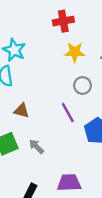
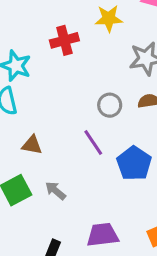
red cross: (63, 21) -> (64, 40), moved
yellow star: (75, 52) -> (109, 19), moved

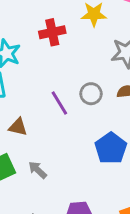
purple line: (93, 142) -> (59, 103), moved

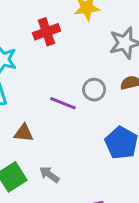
purple line: (59, 103) -> (63, 103), turned -30

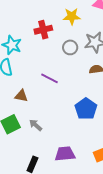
gray circle: (94, 90) -> (70, 47), moved

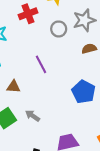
purple line: (50, 78) -> (41, 64), turned 42

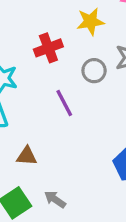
purple line: (41, 64) -> (64, 103), moved

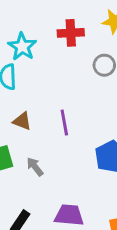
purple line: (64, 103) -> (64, 122), moved

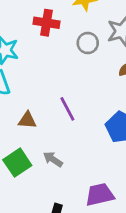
red cross: (71, 33) -> (46, 23), turned 30

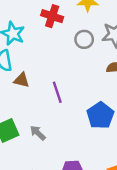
brown triangle: (27, 120) -> (22, 80), moved

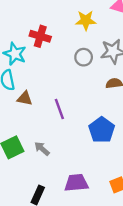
red cross: (52, 16) -> (40, 36), moved

